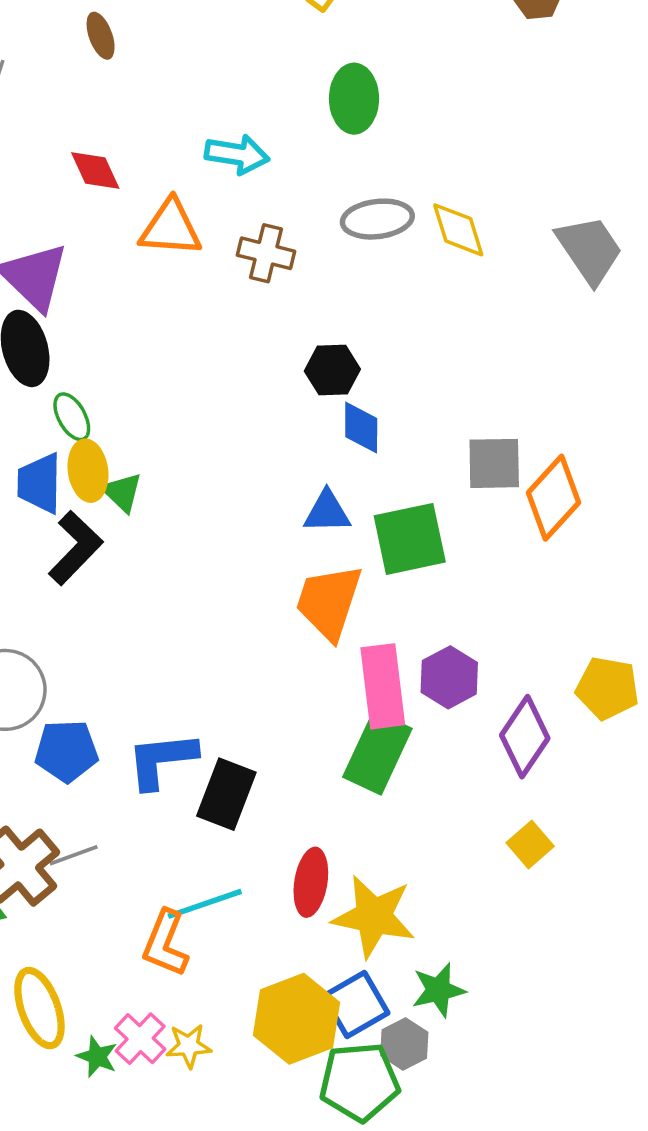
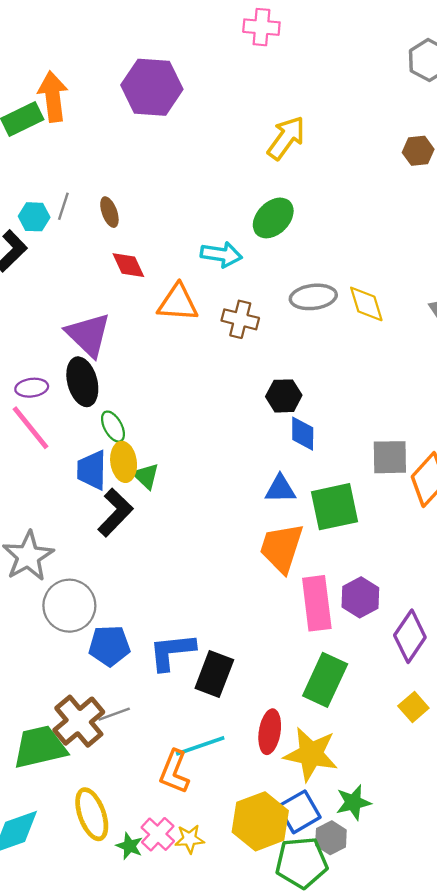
brown ellipse: (101, 36) -> (109, 212), moved
green ellipse: (354, 99) -> (273, 218), moved, turned 45
green rectangle: (377, 753) -> (325, 680), moved

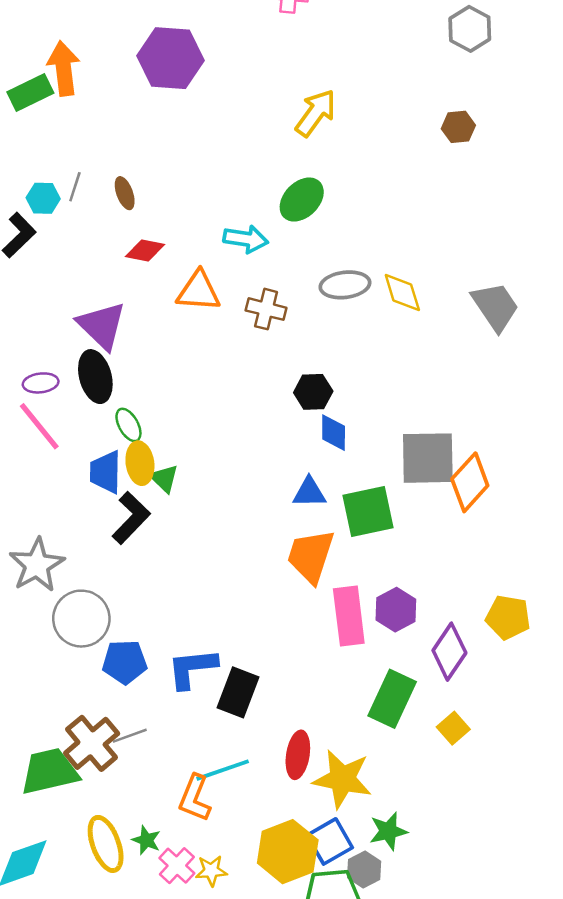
red diamond: (128, 265) -> (145, 250), turned -54
gray square: (390, 457) -> (428, 458), size x1.4
green rectangle: (325, 680) -> (392, 699), moved
green star: (129, 846) -> (146, 840), moved

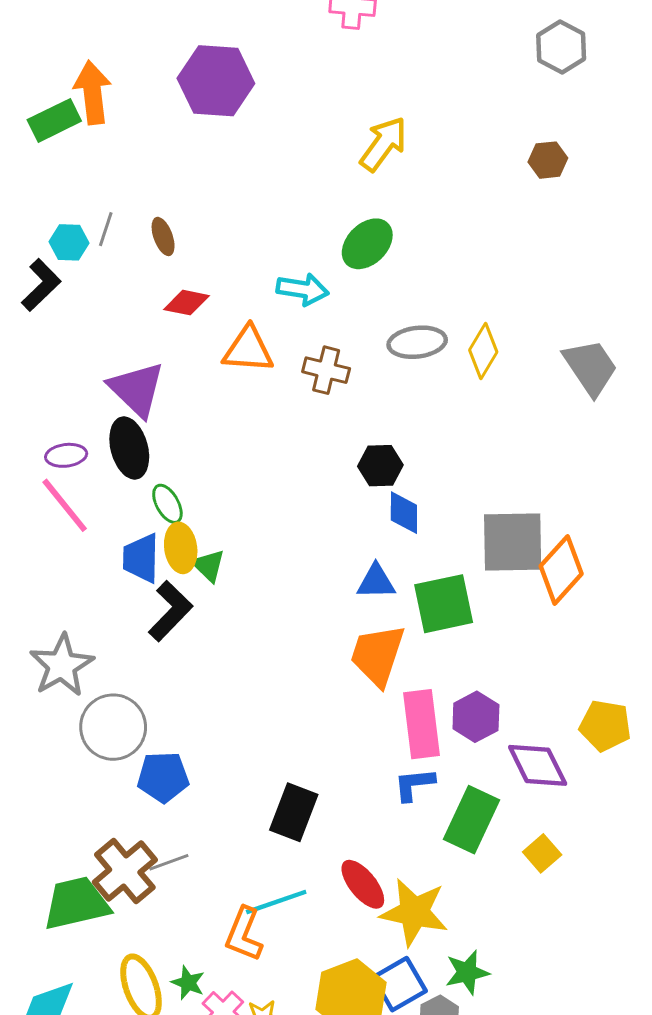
yellow diamond: (402, 292) -> (483, 351), turned 48
purple diamond: (449, 652) -> (538, 765), turned -60
blue L-shape: (192, 668) -> (414, 784), moved, size x0.7
red ellipse: (298, 755) -> (363, 884), turned -48

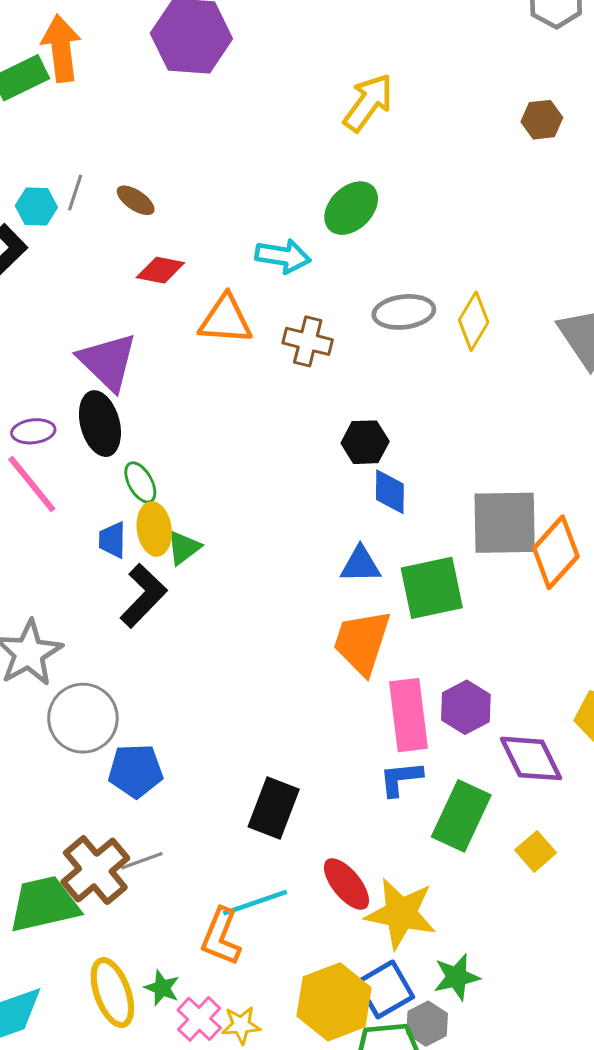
brown ellipse: (163, 236) -> (136, 200), turned -36
blue trapezoid: (141, 558) -> (112, 540), size x0.7
green triangle: (209, 566) -> (184, 548), turned 39

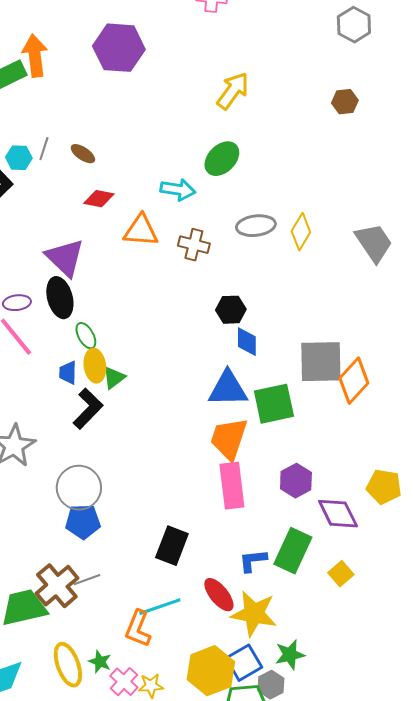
blue triangle: (360, 565) -> (228, 389), size x1.5
pink rectangle: (409, 715) -> (232, 486), moved
gray circle: (83, 718) -> (79, 488), moved
blue L-shape: (401, 779) -> (253, 561), moved

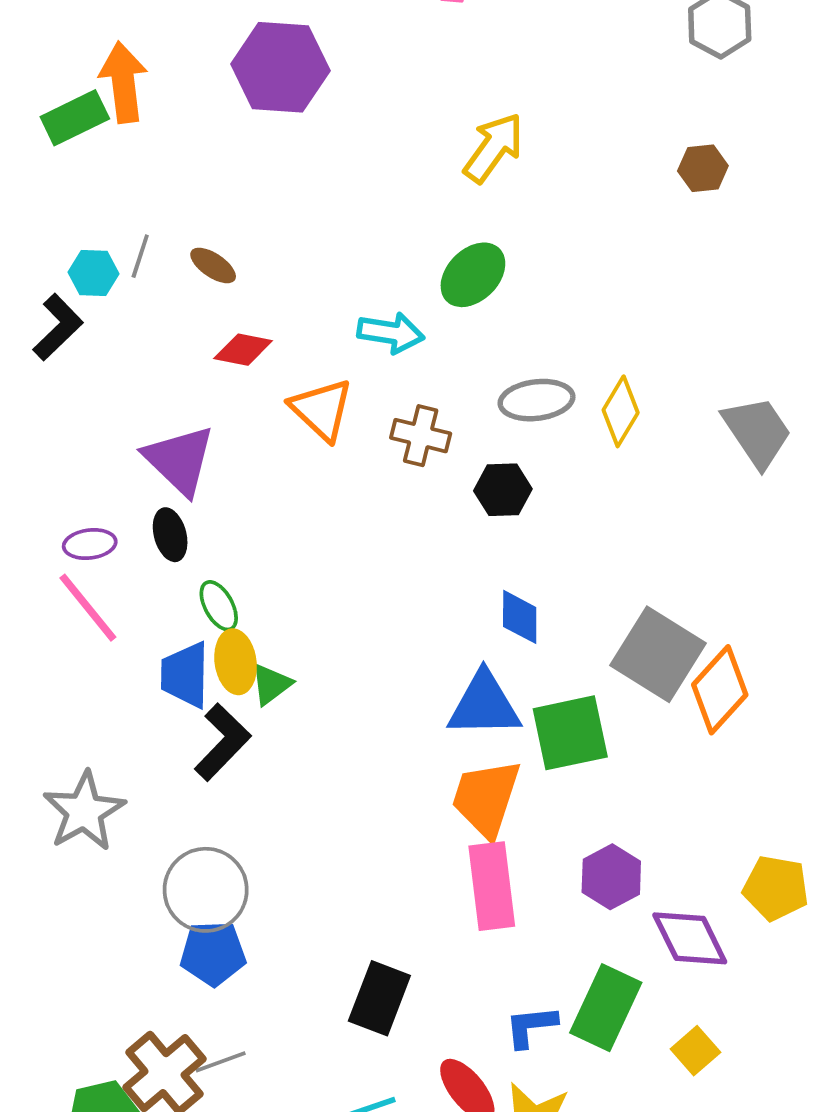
orange triangle: (141, 231) -> (322, 409), turned 39
black ellipse: (60, 298) -> (170, 535), size x0.7
black hexagon: (231, 310) -> (503, 490), moved
gray square: (321, 362) -> (658, 654), turned 33
blue trapezoid: (68, 373) -> (185, 675), size x1.5

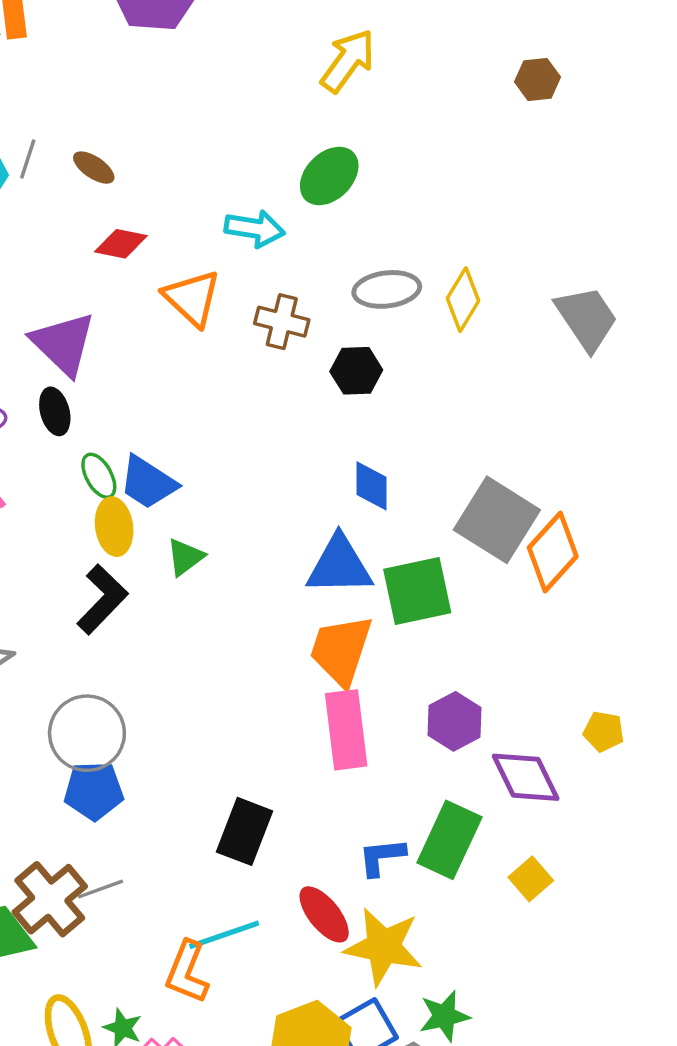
blue trapezoid: (185, 675) -> (148, 483), moved, turned -58
green triangle: (271, 684) -> (185, 557), moved
yellow pentagon: (776, 888) -> (604, 732), size x0.7

